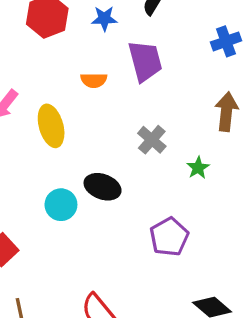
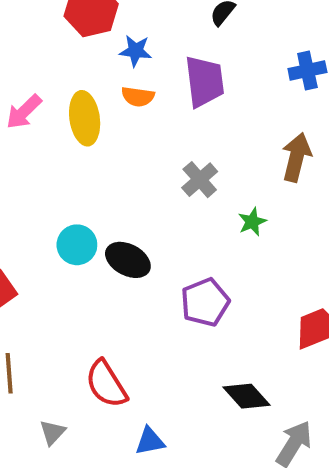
blue star: (104, 19) -> (136, 51), moved
yellow ellipse: (51, 126) -> (85, 118), moved
black ellipse: (103, 187) -> (128, 260), moved

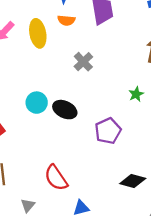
gray cross: (200, 180) -> (83, 62), moved
green star: (252, 222) -> (136, 94), moved
black diamond: (246, 396) -> (133, 181), turned -30

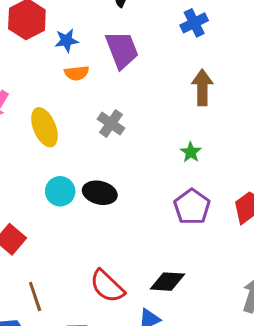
yellow ellipse: (38, 33) -> (44, 127), moved
purple pentagon: (108, 131) -> (192, 207), moved
black diamond: (133, 181) -> (167, 282), moved

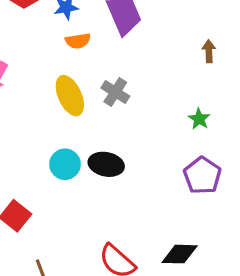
brown arrow: (202, 87) -> (209, 51), size x0.6
yellow ellipse: (44, 127) -> (70, 96), moved

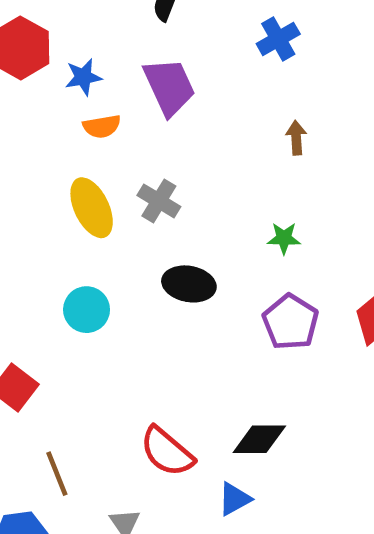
green star: (199, 119) -> (284, 238), turned -30
black ellipse: (106, 164) -> (189, 284), moved

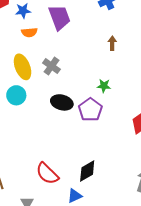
cyan circle: (87, 310) -> (16, 95), moved
purple pentagon: (291, 322) -> (90, 110), moved
black diamond: (259, 439) -> (87, 171), turned -35

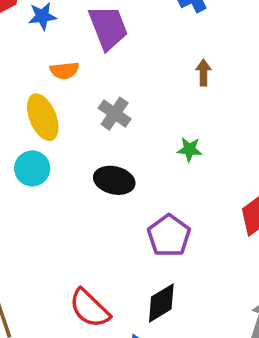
orange semicircle: (29, 32) -> (64, 70), moved
gray cross: (52, 66) -> (115, 114), moved
purple pentagon: (90, 110) -> (169, 236), moved

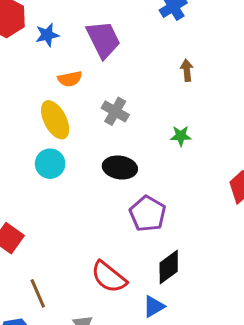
purple pentagon: (169, 236) -> (148, 214), moved

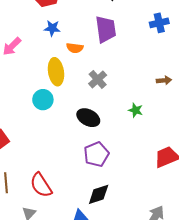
blue star: (47, 35) -> (52, 28), moved
brown arrow: (187, 70) -> (164, 80), moved, turned 72
red semicircle: (109, 277) -> (41, 185), moved

